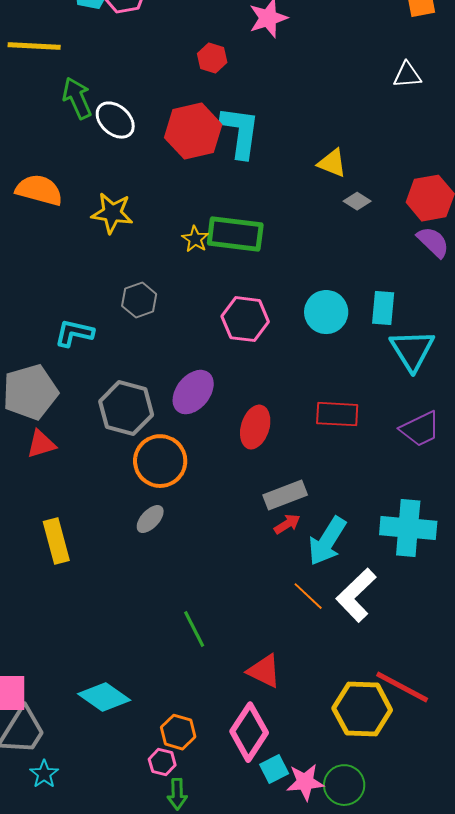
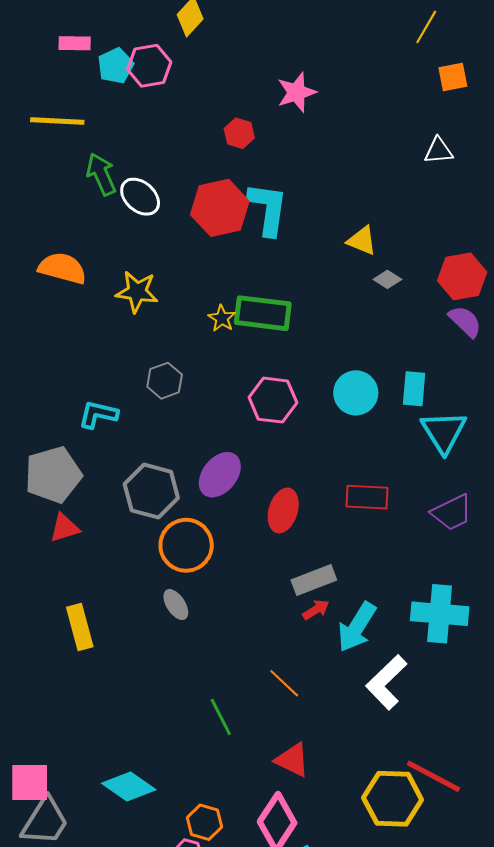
gray ellipse: (150, 519) -> (176, 605), turned -76
orange line: (308, 596) -> (284, 683), moved

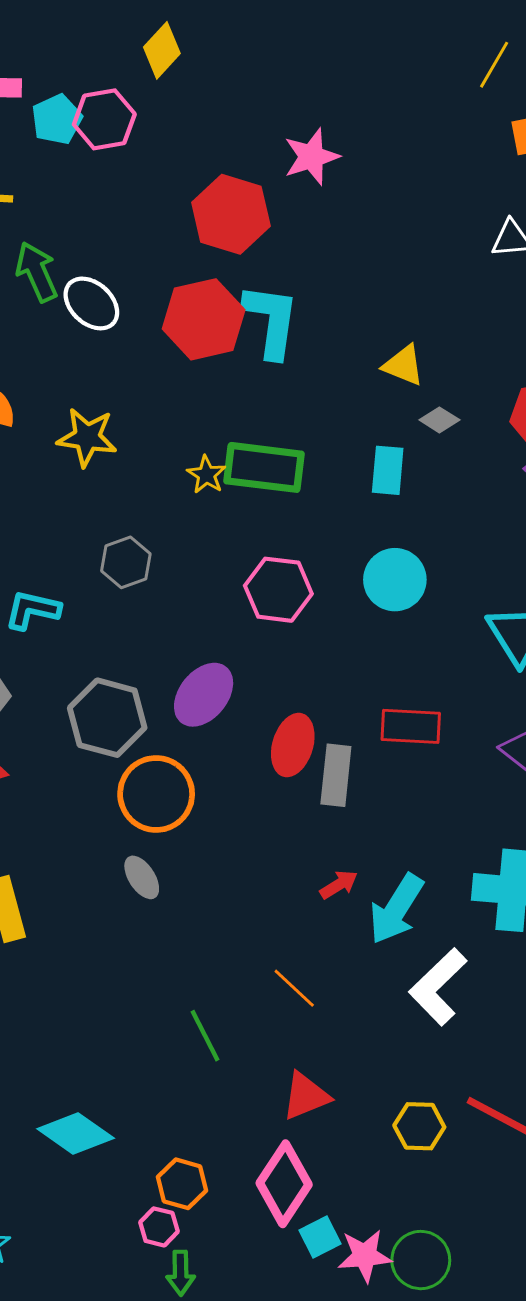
red hexagon: (239, 133) -> (231, 214), size x1.8
cyan rectangle: (414, 389) -> (388, 470), moved
gray rectangle: (314, 580) -> (336, 775), moved, turned -63
red triangle: (292, 760) -> (306, 1096), turned -48
yellow hexagon: (393, 799) -> (419, 1126), moved, size x0.6

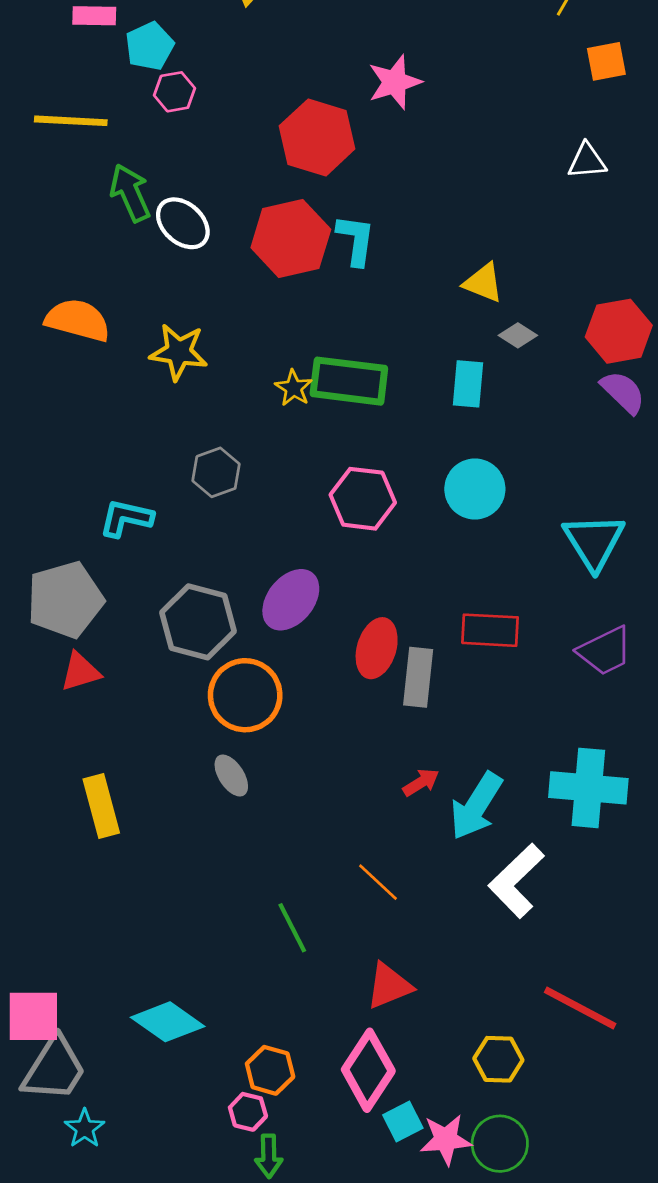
pink hexagon: (104, 119) -> (175, 92), moved, size x0.7
cyan L-shape: (271, 321) -> (356, 240), size x0.7
yellow hexagon: (419, 1126) -> (498, 1059), moved

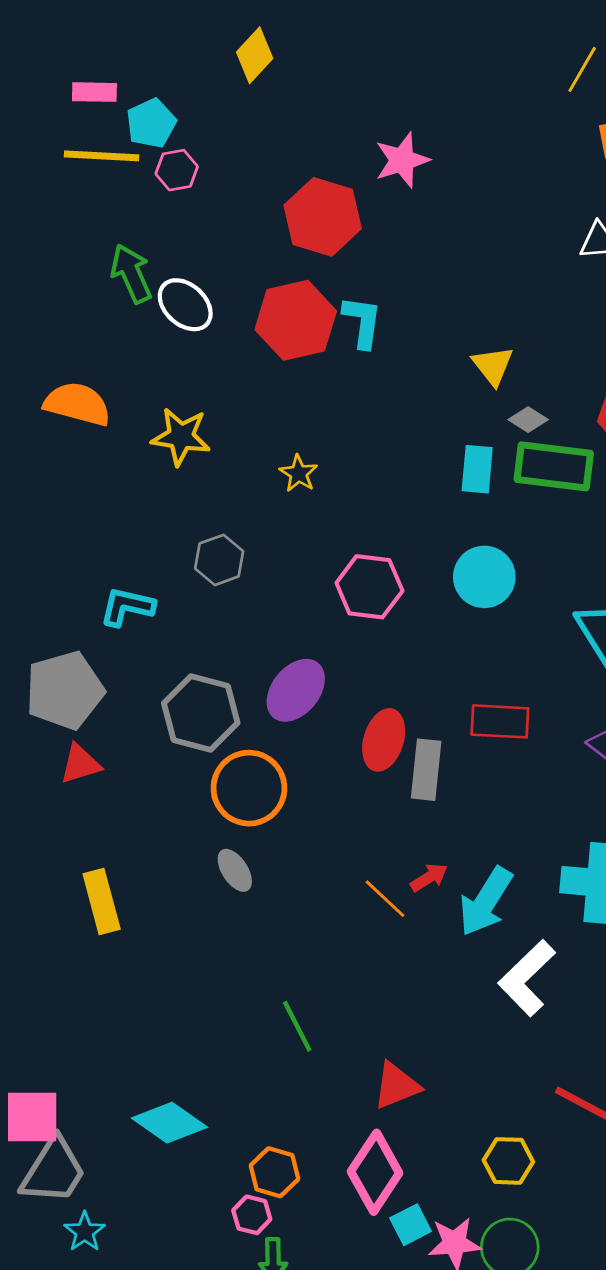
yellow line: (71, 121) -> (102, 156), moved
yellow triangle: (483, 283) -> (493, 366), turned 30
green rectangle: (349, 381) -> (554, 466), moved
orange line: (378, 882) -> (385, 899), moved

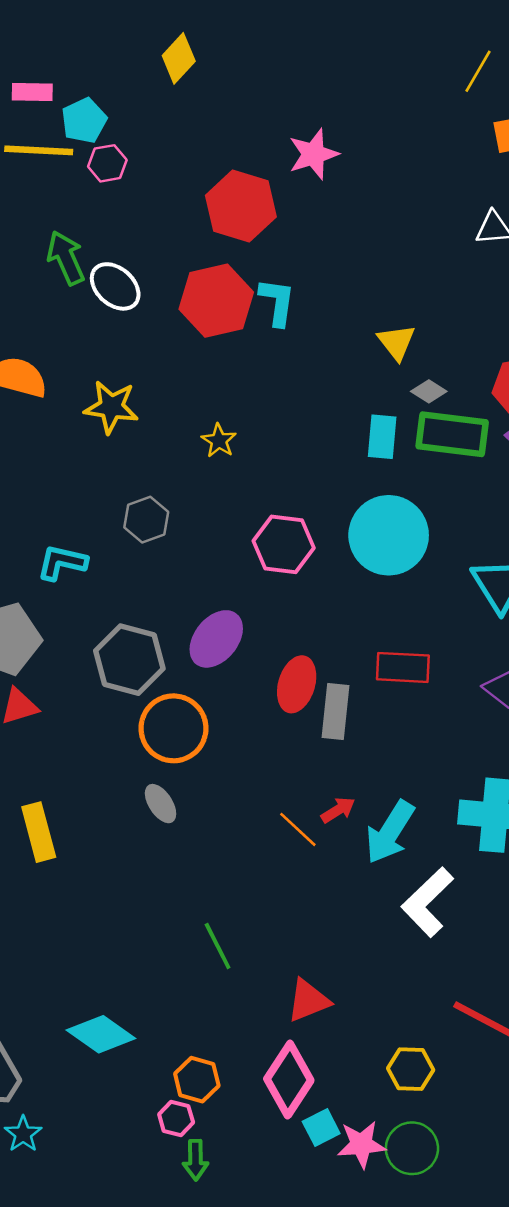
cyan circle: (484, 577) -> (389, 535), size x1.4

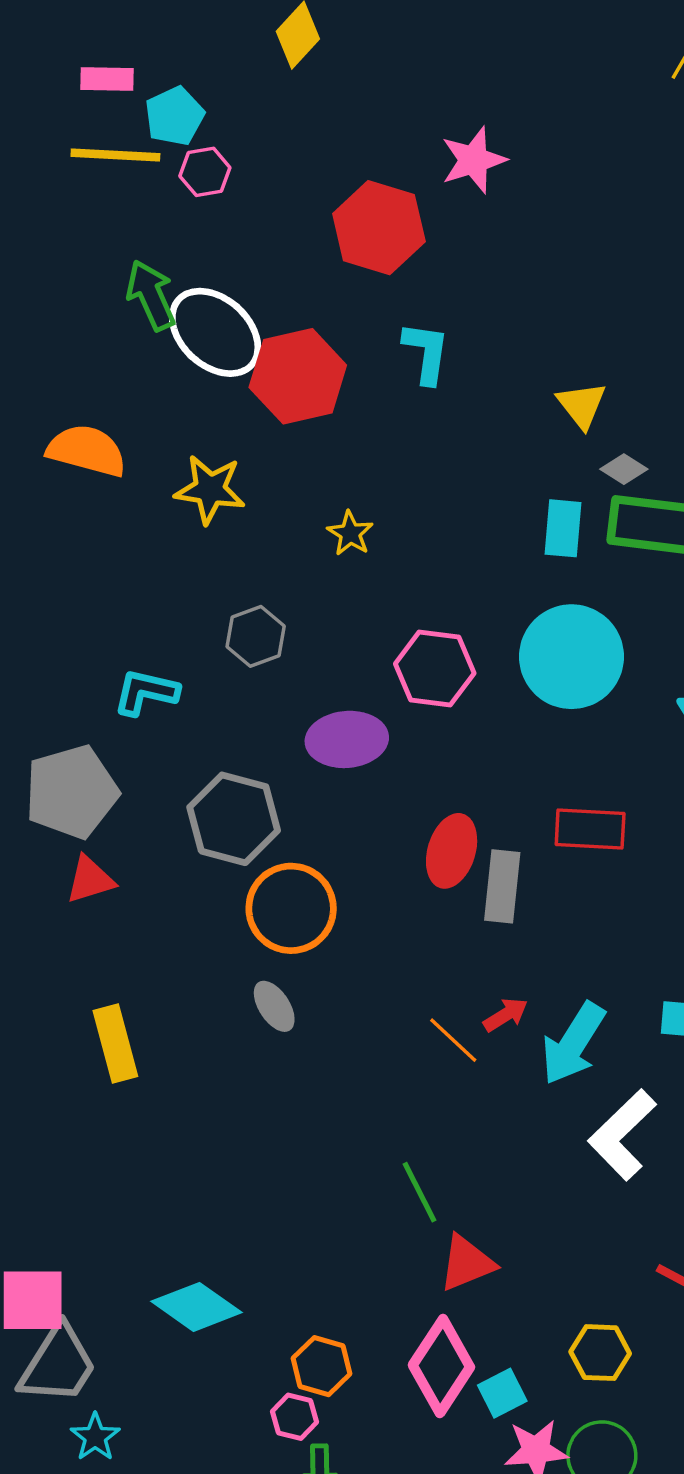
white ellipse: (115, 286) -> (215, 332), size x1.4
red hexagon: (216, 301) -> (298, 376), moved
purple ellipse: (216, 639) -> (347, 739), moved, turned 46
green line: (218, 946) -> (419, 1192), moved
cyan square: (321, 1128) -> (502, 1393), moved

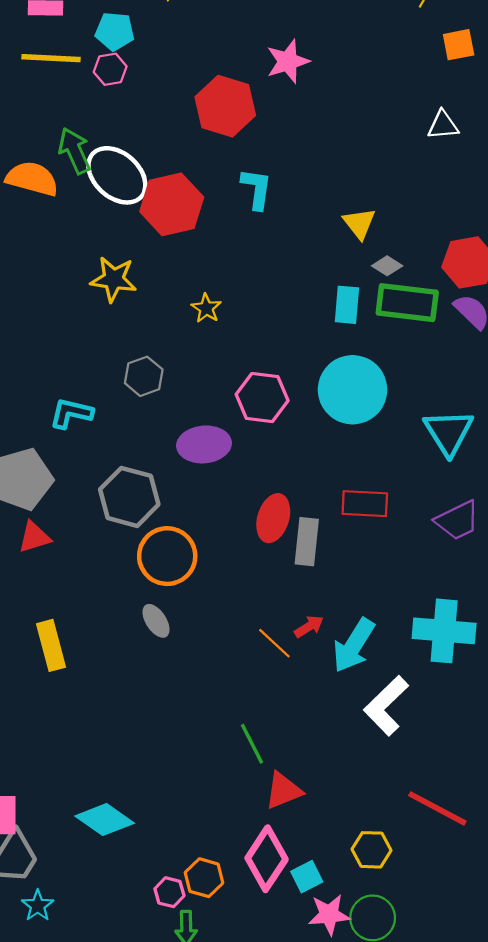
cyan pentagon: (175, 116) -> (115, 31), moved, turned 30
orange semicircle: (87, 451) -> (32, 179), moved
orange hexagon: (321, 1366) -> (204, 878), moved

